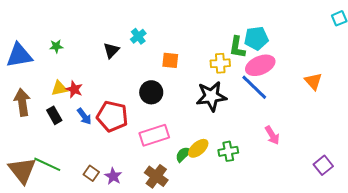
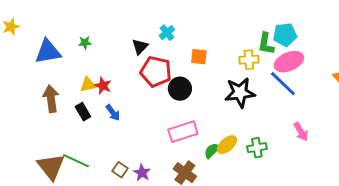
red pentagon: (112, 116) -> (156, 72), moved

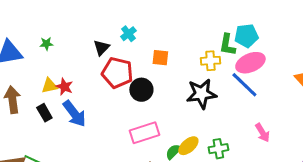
blue arrow: (113, 113) -> (74, 114), size x1.6

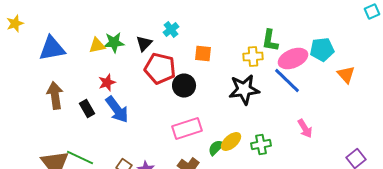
cyan pentagon: (246, 36) -> (322, 50), moved
green star: (46, 44) -> (114, 42), moved, size x1.5
yellow triangle: (49, 86) -> (97, 46), moved
red star: (64, 87) -> (107, 82), turned 30

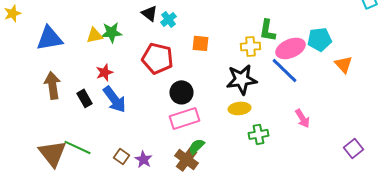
black triangle: (144, 44) -> (149, 13), moved, turned -36
black circle: (184, 86) -> (181, 92), moved
yellow ellipse: (231, 142) -> (239, 108), moved, turned 35
green semicircle: (216, 148) -> (196, 146), moved

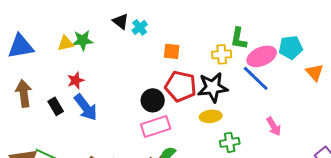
red pentagon: (157, 58) -> (181, 86), moved

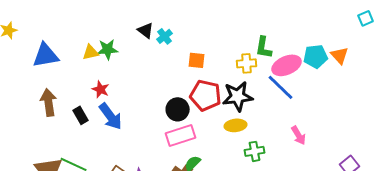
orange triangle: (315, 72) -> (340, 55), moved
red star: (76, 80) -> (101, 89), turned -30

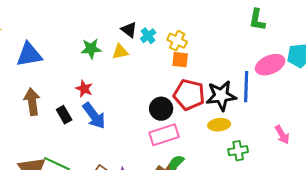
green L-shape: (264, 47) -> (257, 20), moved
yellow triangle: (91, 52) -> (120, 52), moved
yellow cross: (247, 63) -> (177, 41), moved, turned 30
blue line: (281, 87) -> (246, 87), moved, turned 48

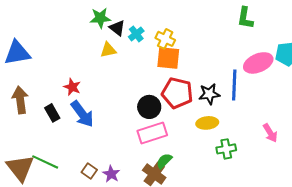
green star: (91, 49) -> (100, 18), moved
orange square: (180, 60) -> (168, 58), size x1.4
black star: (221, 96) -> (209, 94), size x0.7

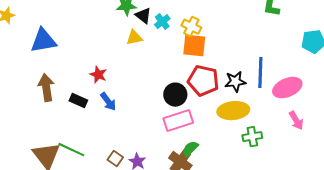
pink ellipse: (258, 63) -> (287, 88), moved
black rectangle: (52, 113) -> (78, 101), turned -36
blue arrow: (82, 114) -> (108, 102), size x0.7
yellow ellipse: (207, 123) -> (233, 111), size x1.4

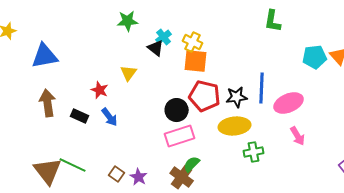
black triangle: (143, 16) -> (156, 48), moved
yellow triangle: (134, 38) -> (129, 73), moved, turned -42

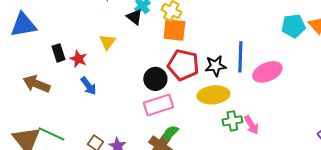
brown arrow: (48, 103) -> (36, 84), moved, turned -60
black rectangle: (80, 116) -> (58, 53), moved, turned 48
pink arrow: (298, 136) -> (251, 125), moved

